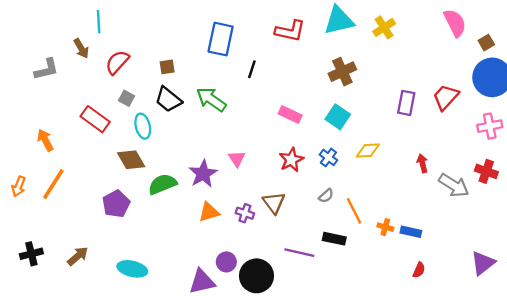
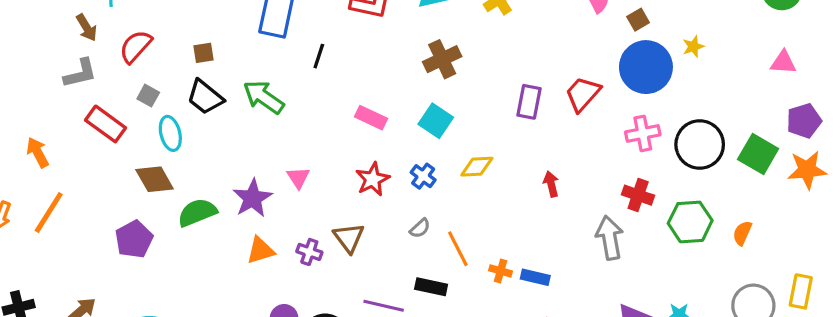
gray L-shape: (46, 69) -> (80, 73), moved
gray arrow: (454, 185) -> (610, 238), moved, turned -132

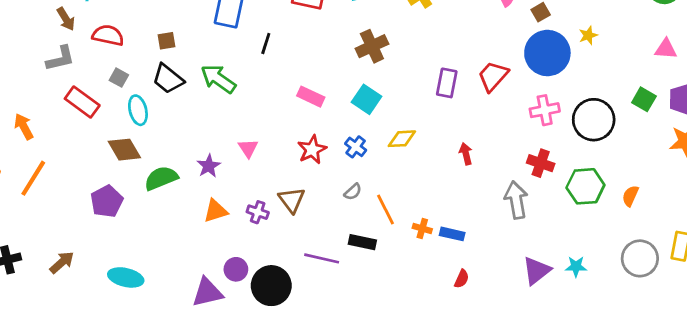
red semicircle: (136, 47) -> (108, 35), turned 60
green square: (758, 154) -> (644, 99), moved, size x0.7
purple star: (252, 198) -> (209, 166), size x0.7

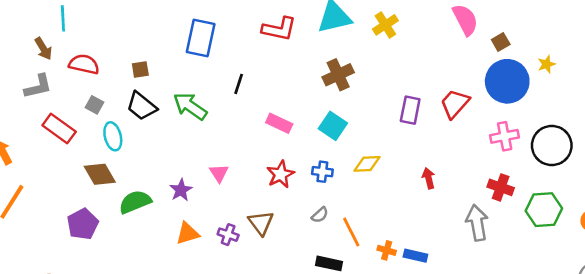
black line: (266, 44) -> (239, 84), moved
blue cross: (356, 147) -> (322, 172), turned -30

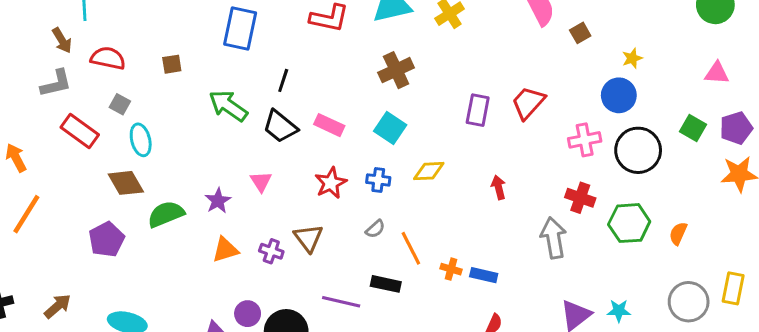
blue circle: (507, 81) -> (619, 95), moved, size x0.7
black trapezoid: (142, 106) -> (280, 127), moved

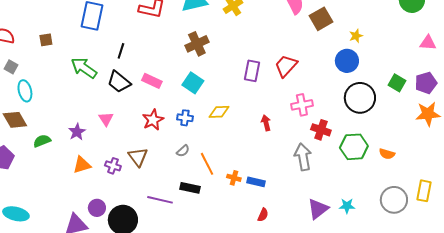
brown square: (580, 33) -> (321, 19), size x1.6
pink triangle: (717, 73) -> (428, 43), moved
pink cross: (585, 140) -> (302, 105), moved
green semicircle: (166, 214) -> (42, 141), size x0.7
orange semicircle: (678, 233) -> (387, 154), turned -98

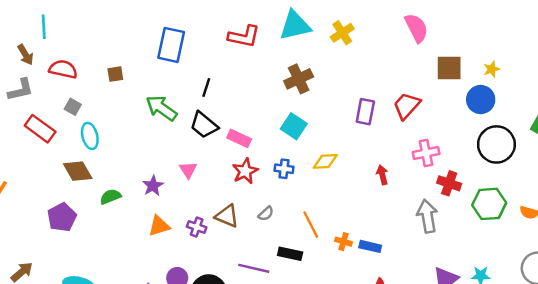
brown square: (321, 19) -> (449, 68), moved, turned 30
pink rectangle: (152, 81) -> (239, 138), moved
gray semicircle: (183, 151) -> (266, 214), moved
brown triangle: (138, 157) -> (227, 216), turned -30

